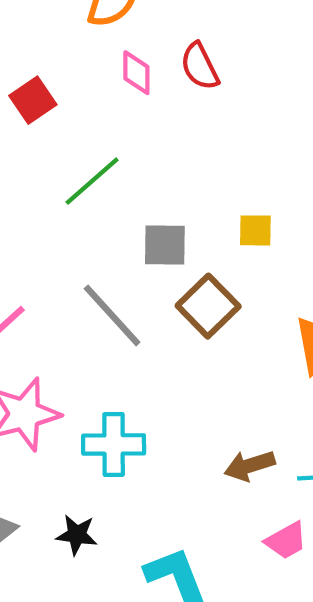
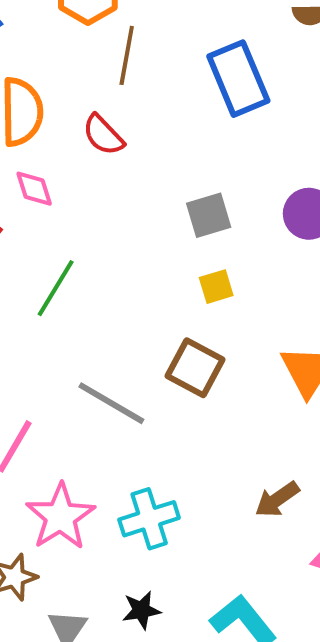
red semicircle: (200, 66) -> (103, 135), moved
pink diamond: (136, 73) -> (34, 189), moved
gray square: (165, 245) -> (209, 215), moved

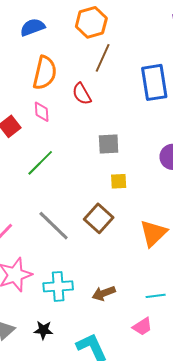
gray square: (209, 215) -> (109, 144), moved
brown arrow: (277, 499) -> (104, 293), moved

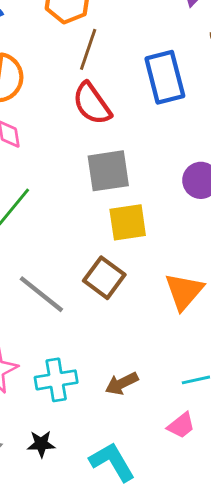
red semicircle: (82, 94) -> (92, 104), moved, size x1.4
gray square: (109, 144) -> (108, 171), size x1.4
yellow square: (119, 181) -> (128, 222), size x1.6

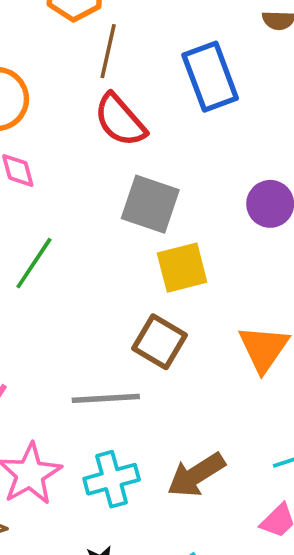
gray square: (108, 171) -> (150, 204), turned 33
gray line: (41, 294) -> (106, 398), moved, turned -36
brown arrow: (122, 383) -> (196, 475), size x1.4

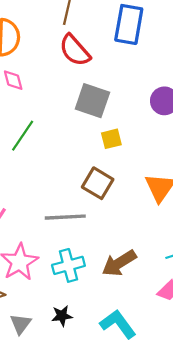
blue rectangle: (210, 77) -> (129, 24), turned 30
yellow square: (182, 268) -> (111, 139), size x0.7

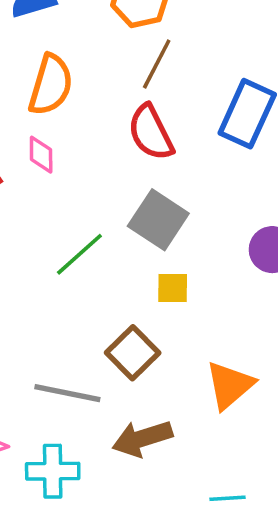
green line: (23, 136) -> (79, 254), moved
brown arrow: (119, 263) -> (142, 438), moved

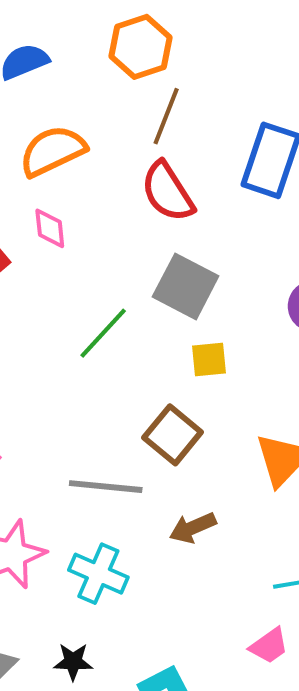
orange semicircle: (51, 85) -> (53, 151), turned -126
brown arrow: (142, 438) -> (193, 528), size x0.7
cyan cross: (53, 471) -> (98, 574), turned 30

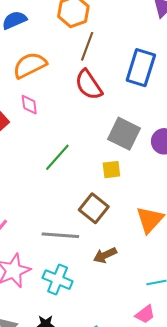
gray square: (186, 286) -> (124, 134), moved

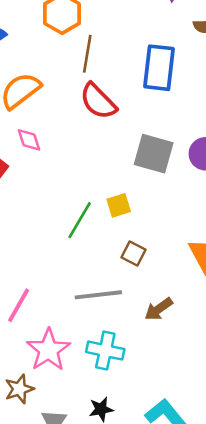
green line: (57, 157) -> (80, 220), moved
yellow square: (111, 170) -> (119, 205), moved
brown square: (94, 208) -> (134, 253), size x0.7

